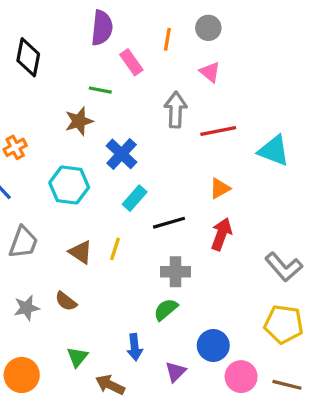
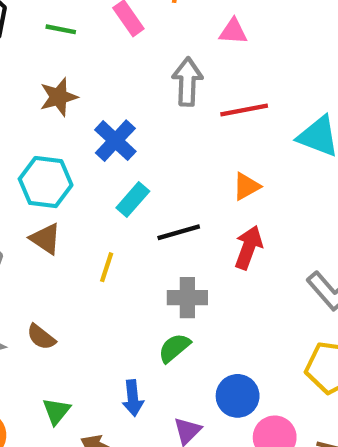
pink triangle: (210, 72) -> (233, 31), turned -35
green line: (100, 90) -> (61, 29), moved
brown triangle: (81, 252) -> (46, 239), moved

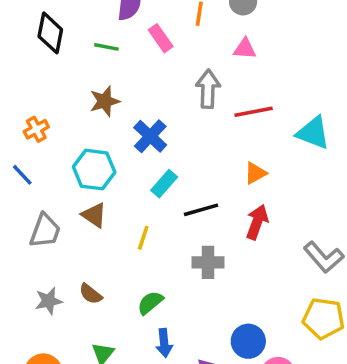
green semicircle: (174, 348) -> (150, 303), moved

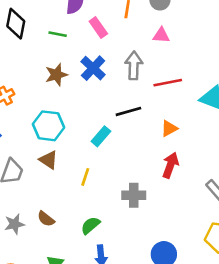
blue cross: (150, 136) -> (93, 68), moved
black line: (201, 210) -> (128, 111), moved

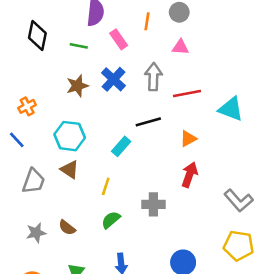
green semicircle: (90, 225) -> (111, 220), moved

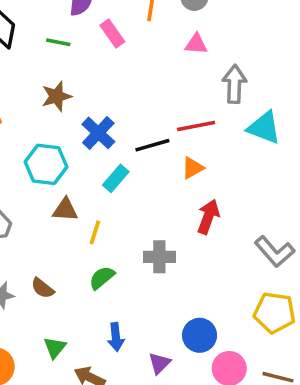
gray arrow: (153, 77) -> (234, 84), moved
blue cross: (113, 79) -> (98, 133), moved
red line: (187, 93) -> (196, 126), moved
orange triangle: (188, 139) -> (193, 168), moved
brown triangle: (70, 170) -> (65, 210), moved, turned -30

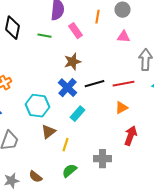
brown star: (56, 96) -> (72, 62), moved
black line: (152, 145) -> (94, 84), moved
brown triangle: (65, 210) -> (48, 132), turned -42

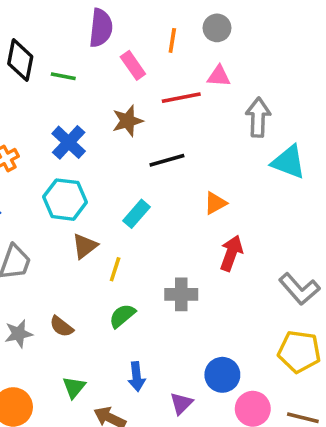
green line: (44, 36) -> (63, 76), moved
red line: (124, 84) -> (181, 98), moved
blue cross: (68, 88) -> (69, 142), moved

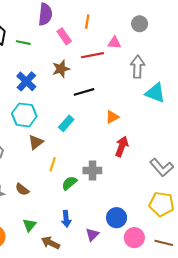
gray circle: (217, 28) -> (140, 24), moved
yellow line: (115, 269) -> (53, 164), moved
green semicircle: (122, 316) -> (69, 183), moved

